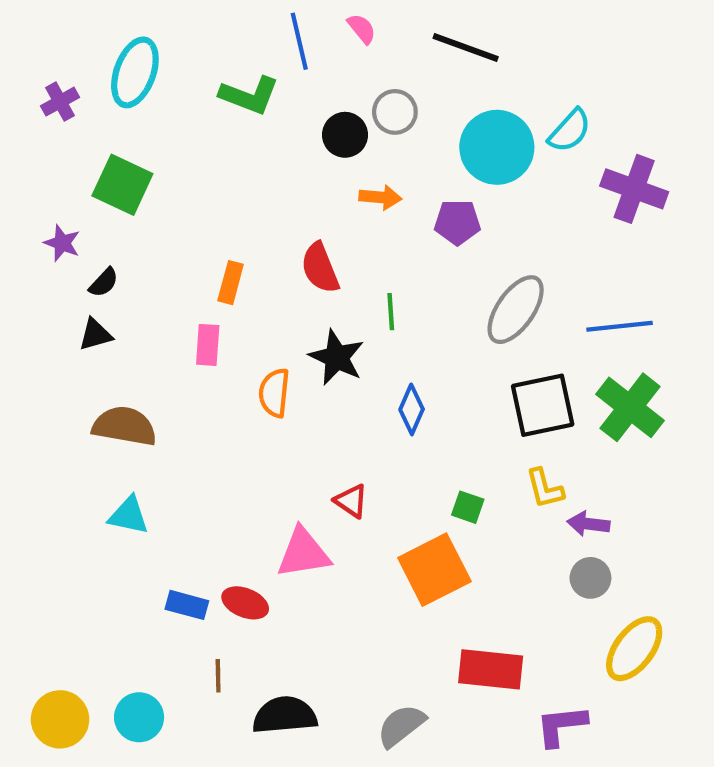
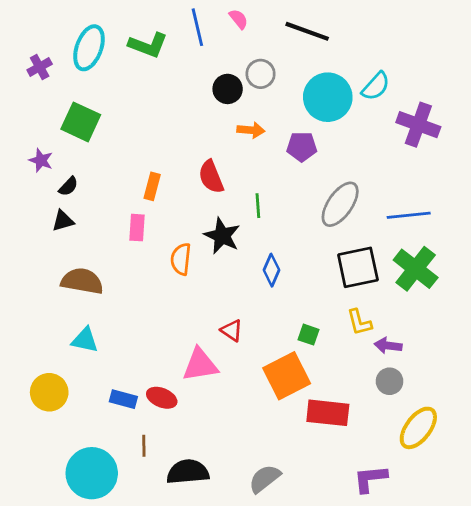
green L-shape: (249, 95) -> (148, 45), moved
red rectangle: (491, 669) -> (328, 413), moved
cyan circle: (139, 717) -> (92, 473), size x1.6
yellow circle: (60, 719) -> (49, 392), moved

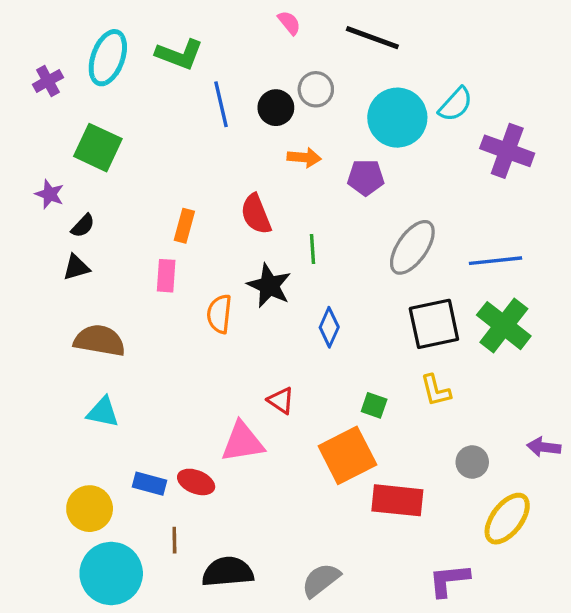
blue line: (197, 27) -> (221, 104), moved
purple arrow: (388, 346) -> (544, 447), moved
yellow circle: (49, 392) -> (90, 509), moved

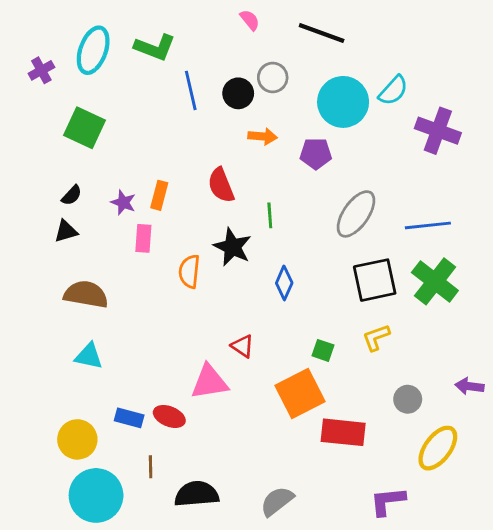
purple star: (50, 194) -> (123, 202), moved
yellow L-shape: (436, 390) -> (376, 337), turned 84

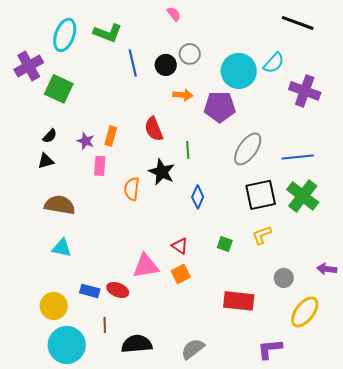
black line: (322, 33) -> (298, 23), moved
purple cross: (41, 70) -> (29, 66), moved, size x1.6
purple pentagon: (316, 154) -> (220, 107), size x1.4
red triangle: (243, 346) -> (180, 246), moved
orange square: (300, 393) -> (181, 274), moved, size x0.6

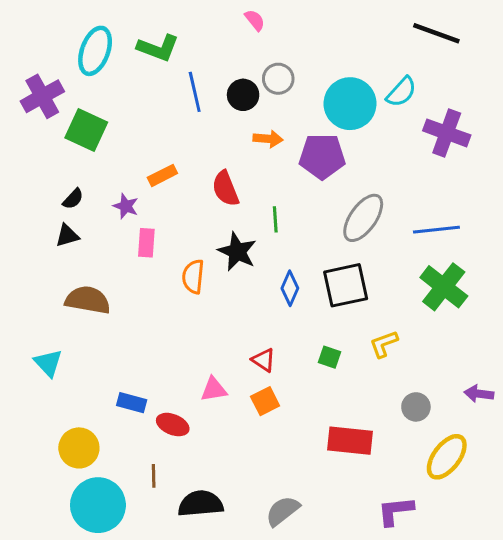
orange rectangle: (111, 136) -> (162, 175), moved, turned 48
black square: (261, 195) -> (346, 285), moved
cyan triangle: (62, 248) -> (48, 363), moved, turned 35
pink triangle: (146, 266) -> (214, 389), size x0.7
blue rectangle: (90, 291) -> (132, 403), moved

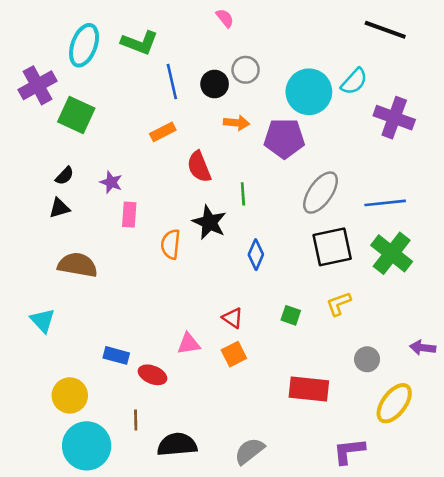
orange rectangle: (162, 175) -> (163, 132), moved
black square: (346, 285) -> (332, 247), moved

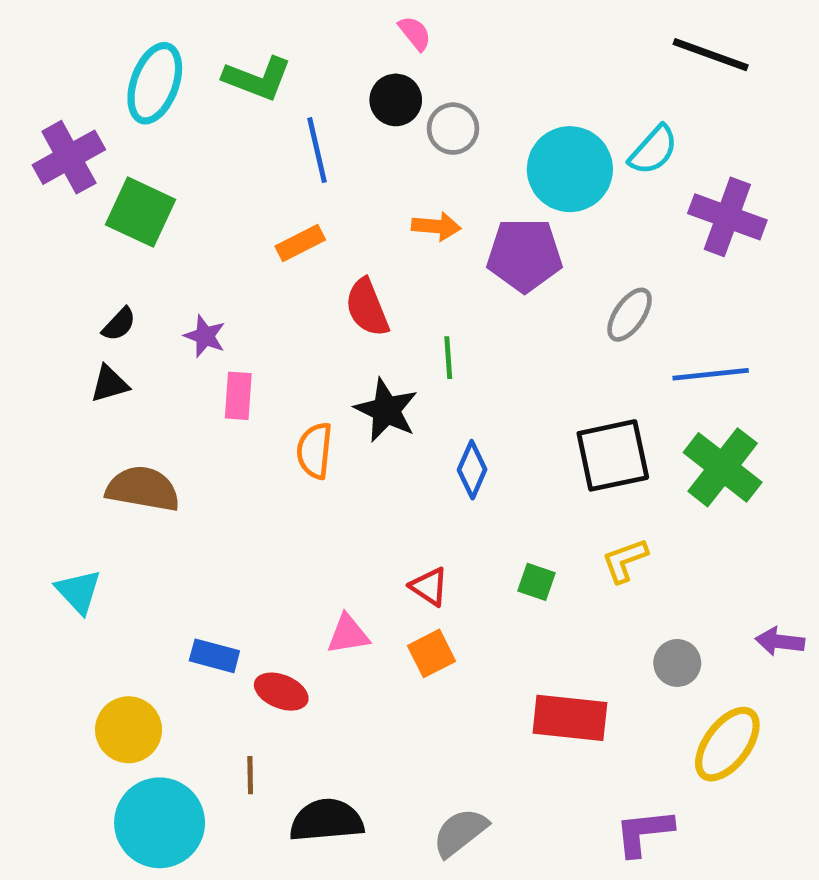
black circle: (215, 84) -> (396, 100), moved
gray ellipse: (321, 193) -> (630, 315), moved, size x0.7

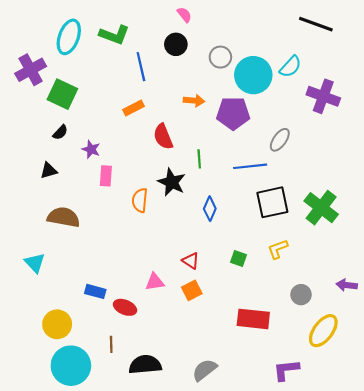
gray circle: (453, 129) -> (220, 57), moved
black semicircle: (119, 324) -> (60, 132), moved
blue line: (711, 374) -> (250, 166), moved

